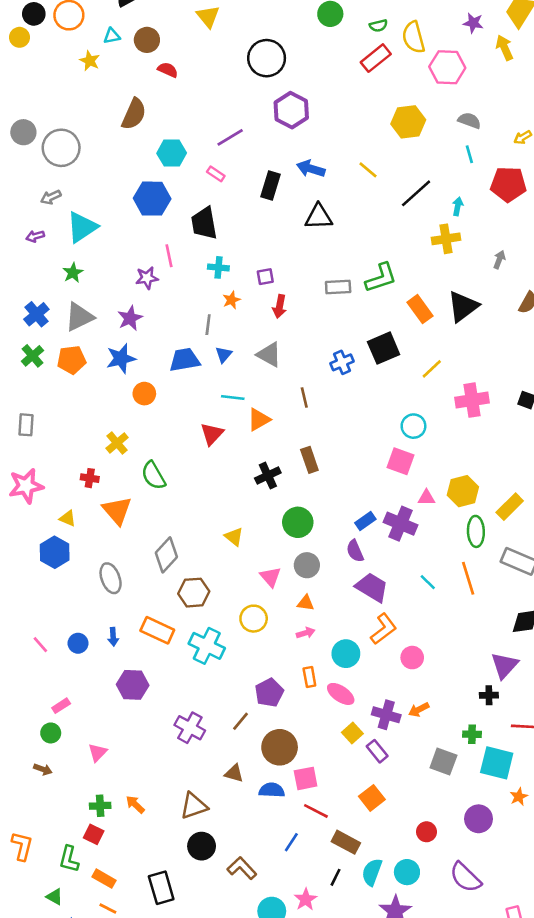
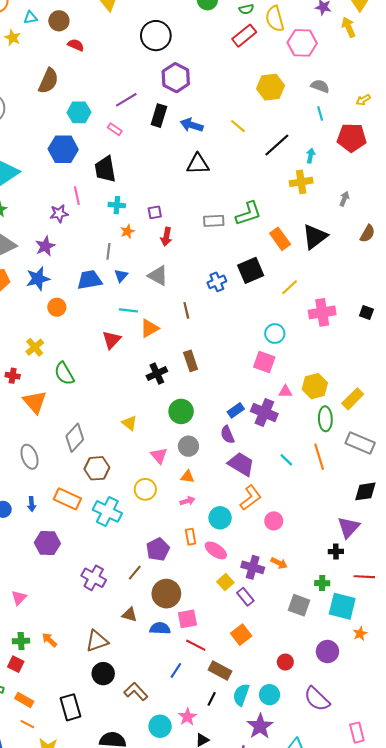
black rectangle: (270, 186) -> (159, 116), moved
orange arrow: (419, 710) -> (279, 563), turned -126

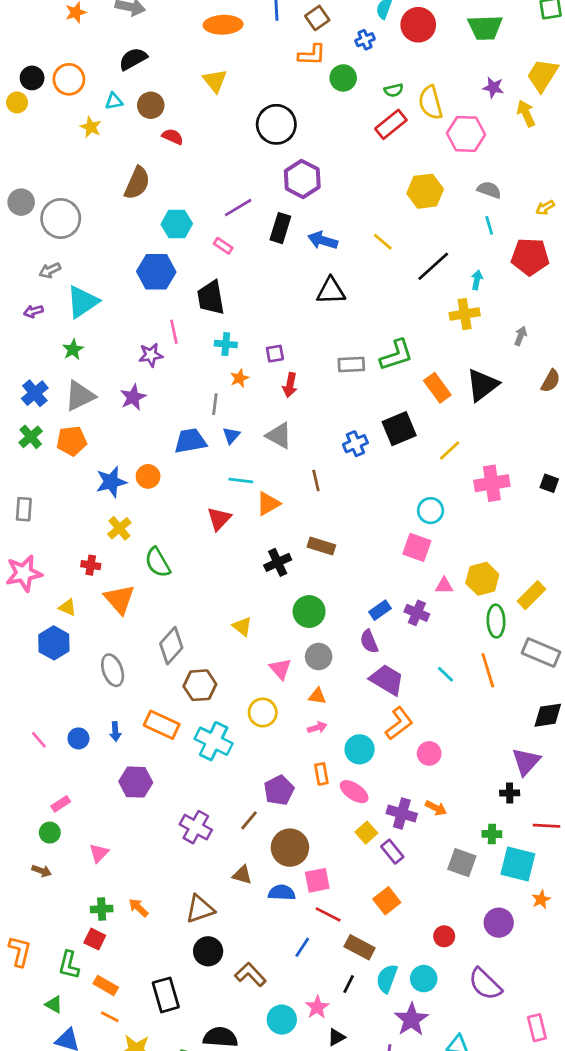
blue star: (38, 279) -> (111, 482), moved
brown rectangle: (191, 361) -> (321, 546), turned -54
purple cross: (264, 412) -> (417, 613), size x0.7

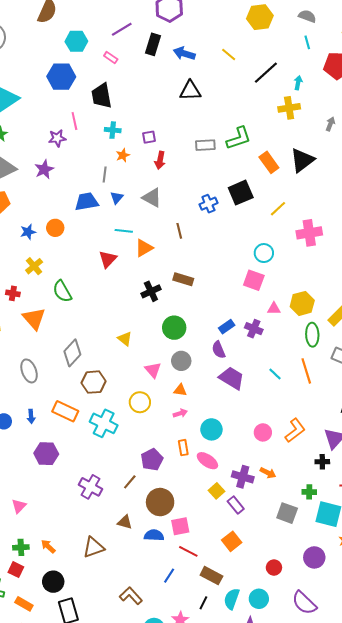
blue star: (111, 482) -> (28, 232), size x0.7
orange L-shape: (399, 723) -> (295, 430), moved
black circle: (208, 951) -> (53, 582), moved

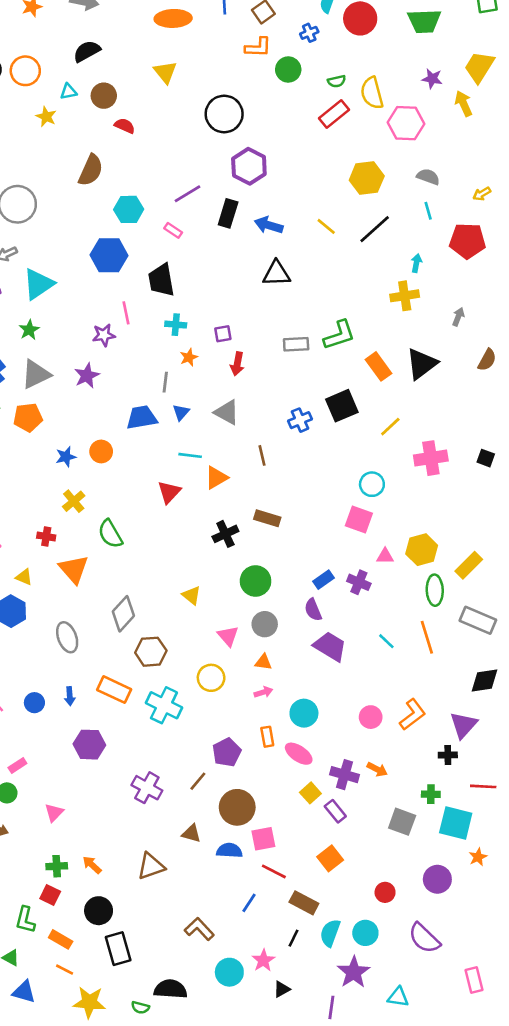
black line: (266, 73) -> (375, 229), moved

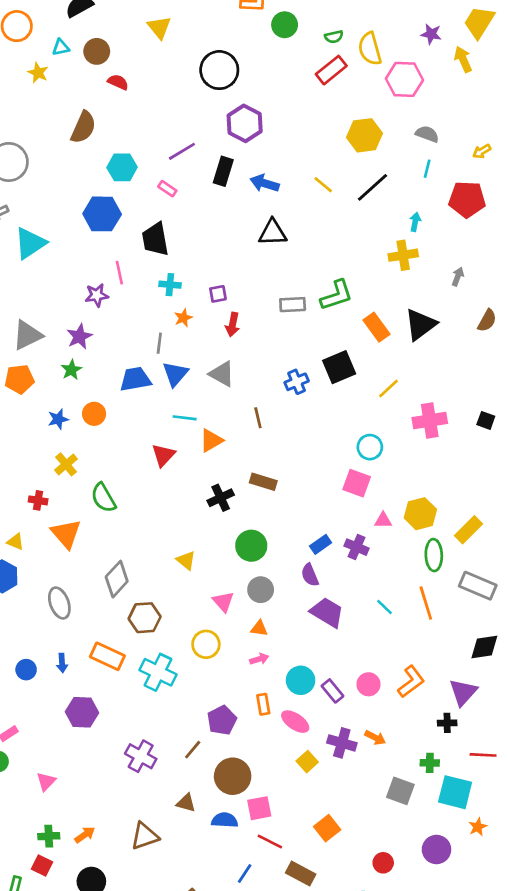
cyan line: (428, 211) -> (427, 169), turned 30
green star: (29, 330) -> (71, 370), moved
blue triangle: (181, 412) -> (175, 374), size x1.5
purple rectangle: (335, 811) -> (333, 691), moved
orange arrow: (92, 865) -> (85, 835), turned 102

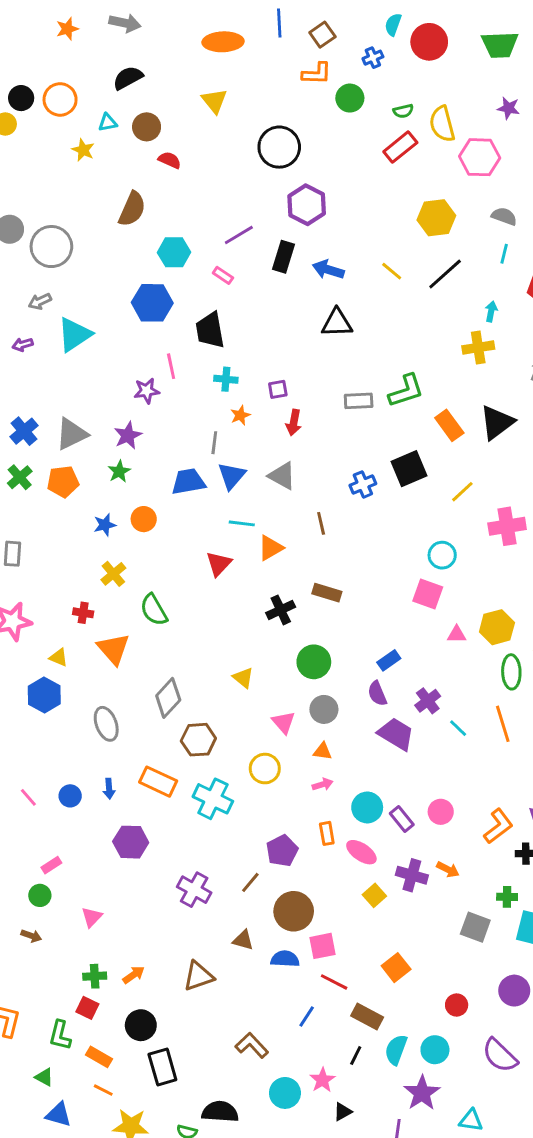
purple cross: (357, 547) -> (428, 701), moved, turned 30
orange L-shape: (411, 682) -> (498, 826), moved

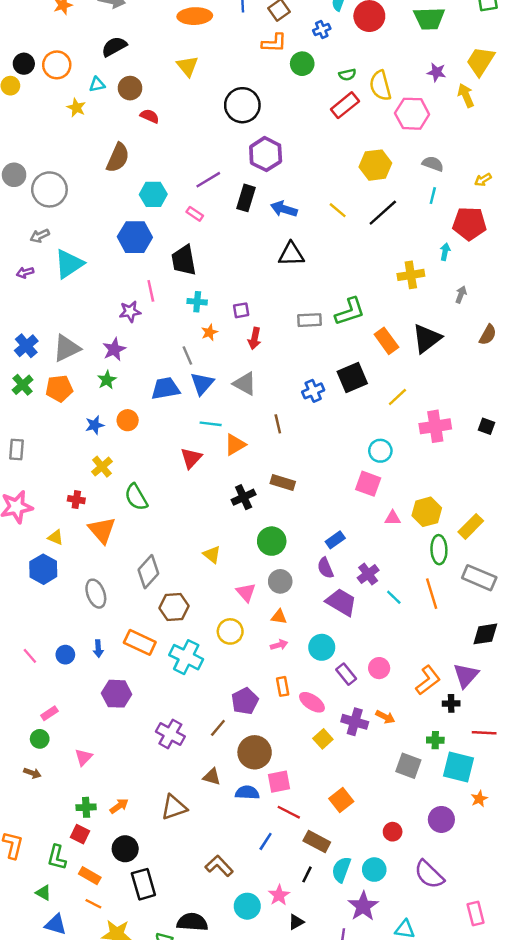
cyan arrow: (491, 311) -> (445, 252), moved
gray line: (214, 443) -> (187, 355), turned -30
cyan circle: (367, 807) -> (322, 647), moved

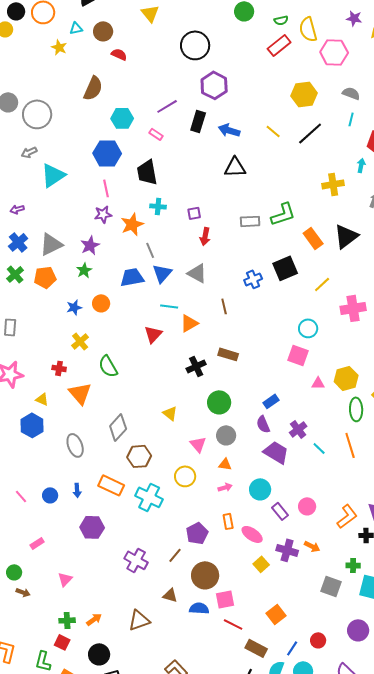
purple arrow: (25, 272) -> (17, 209), moved
pink line: (151, 291) -> (106, 188), moved
orange star: (209, 332) -> (132, 224), moved, size x1.6
green circle: (40, 739) -> (14, 572), moved
blue line: (266, 841) -> (292, 648), moved

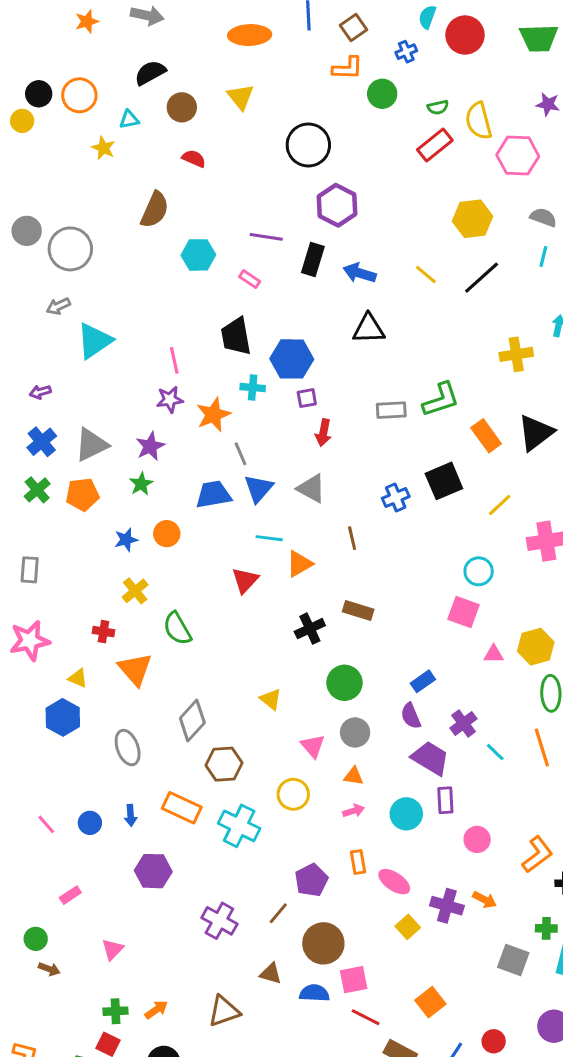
brown circle: (103, 31) -> (182, 107), moved
purple line: (167, 106) -> (266, 237), turned 40
blue hexagon: (107, 153) -> (292, 359), moved
purple rectangle: (280, 511) -> (445, 800), moved, turned 36

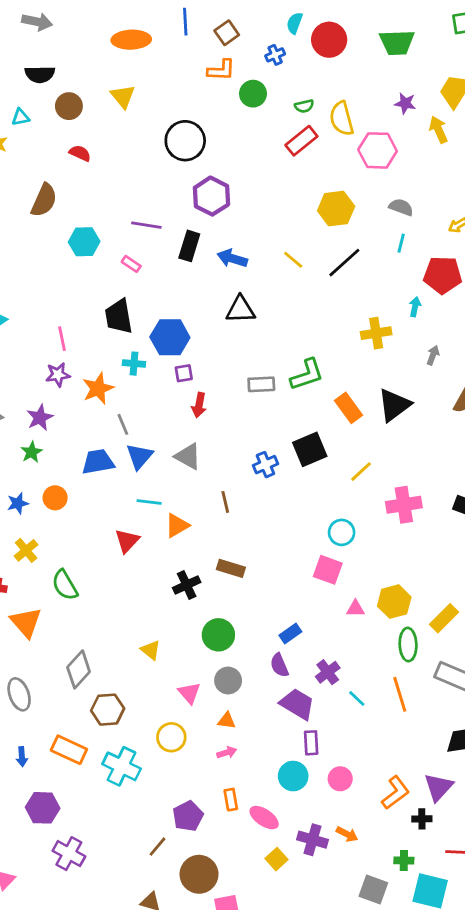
black semicircle: (150, 73) -> (40, 74), turned -152
cyan circle: (406, 814) -> (293, 776), moved
purple cross: (219, 921) -> (69, 854), moved

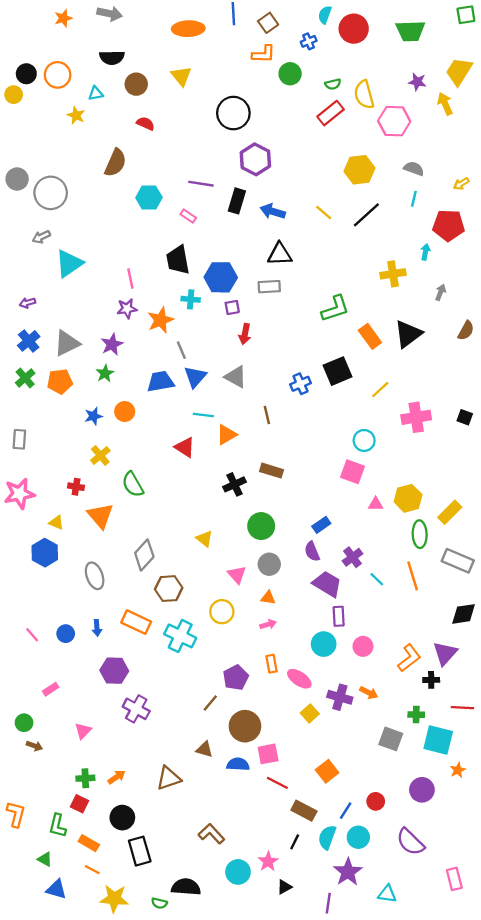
gray rectangle: (261, 384) -> (269, 287), moved
red triangle: (127, 541) -> (185, 447), turned -40

